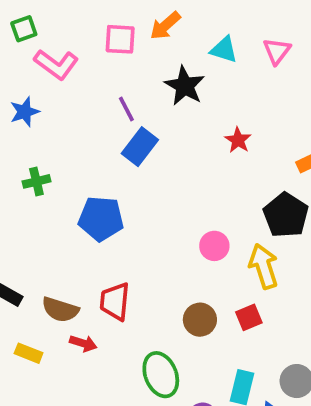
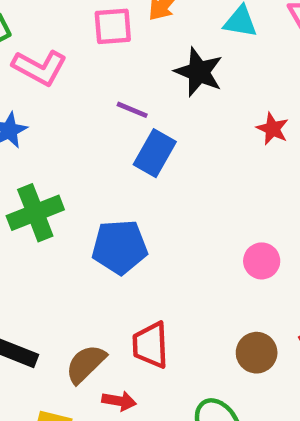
purple line: (126, 109) -> (132, 110), turned -32
green cross: (36, 181) -> (35, 213), size x1.6
brown semicircle: (60, 310) -> (86, 364), turned 126

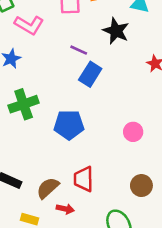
pink circle: (262, 261) -> (133, 132), moved

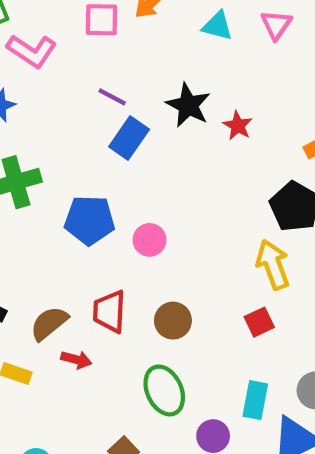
black star: (116, 31) -> (188, 105), moved
pink circle: (133, 132) -> (150, 240), moved
brown circle: (141, 186) -> (173, 321), moved

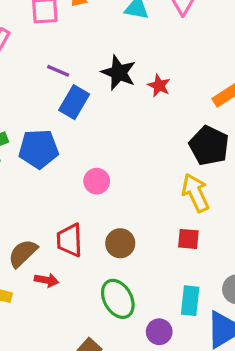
blue pentagon: (90, 220) -> (39, 149), moved
red square: (259, 322) -> (188, 239), turned 35

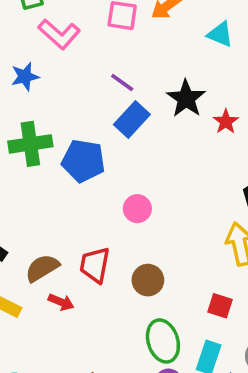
red square: (188, 239) -> (220, 306), moved
green ellipse: (118, 299) -> (163, 341), moved

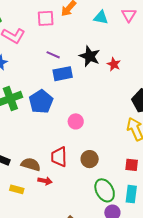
blue rectangle: (132, 120) -> (63, 74), turned 48
blue pentagon: (83, 161) -> (41, 102), turned -30
brown semicircle: (42, 268) -> (31, 164), turned 60

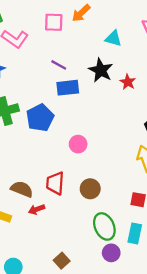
cyan triangle: (101, 17) -> (113, 38), moved
red arrow: (45, 181) -> (37, 209), turned 144

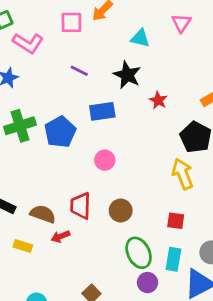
red star: (128, 82) -> (158, 100), moved
blue rectangle: (68, 88) -> (102, 111), moved

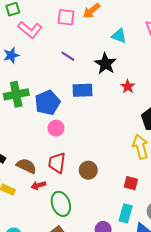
pink circle: (105, 160) -> (56, 128), moved
green ellipse: (139, 253) -> (61, 204), moved

